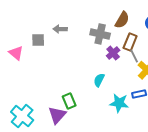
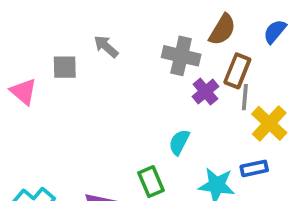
gray arrow: (60, 29) -> (106, 46), turned 40
gray line: (134, 56) -> (245, 97), turned 32
green rectangle: (69, 101) -> (151, 182), moved

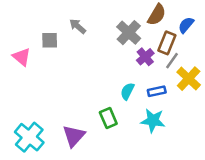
blue semicircle: (275, 31) -> (186, 25), moved
gray cross: (181, 56) -> (129, 33), turned 30
gray line: (245, 97) -> (172, 61), turned 30
blue rectangle: (254, 168) -> (157, 91), moved

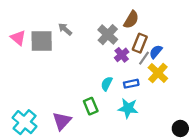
blue semicircle: (186, 25) -> (156, 52), moved
gray square: (50, 40) -> (42, 41), size x1.6
pink triangle: (22, 57) -> (18, 38), moved

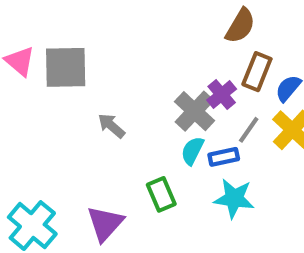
gray arrow: (65, 29) -> (111, 126), moved
gray cross: (108, 35) -> (195, 111), moved
gray line: (144, 58) -> (249, 130), moved
blue rectangle: (131, 84) -> (224, 157), moved

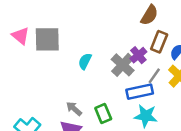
gray arrow: (111, 126) -> (74, 109), moved
cyan semicircle: (192, 151) -> (85, 61), moved
blue rectangle: (224, 157) -> (140, 92), size x1.5

